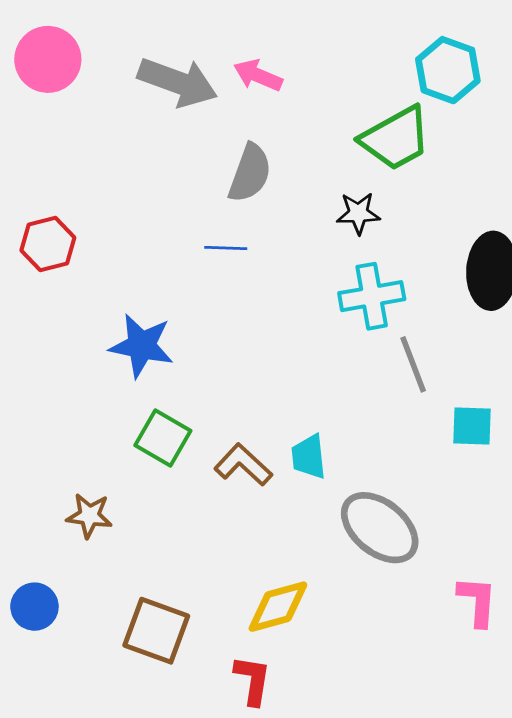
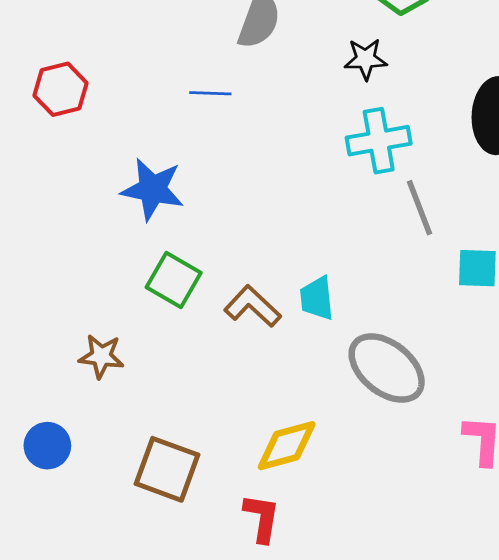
blue line: (226, 248) -> (210, 93), moved

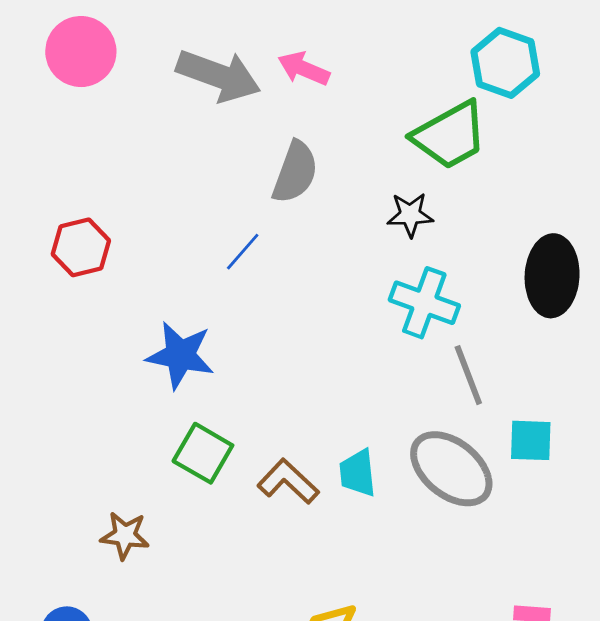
blue line: (210, 93) -> (243, 252), turned -51
cyan cross: (379, 141) -> (424, 303), turned 30
gray ellipse: (387, 368) -> (451, 469), moved

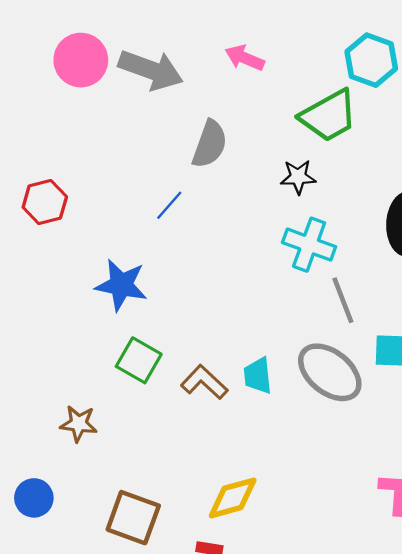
pink circle: (81, 52) -> (81, 60), moved
pink arrow: (304, 69) -> (245, 58), moved

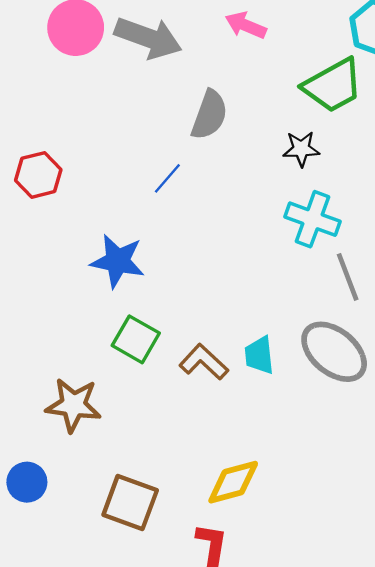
brown star: (79, 424) -> (73, 405), size x1.4

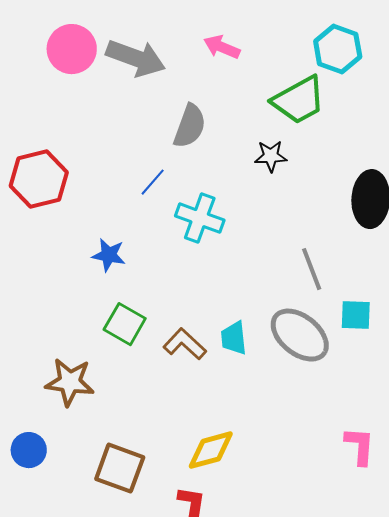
red hexagon: (38, 175) -> (39, 179), size x1.4
cyan cross: (313, 219) -> (200, 218), moved
blue star: (118, 261) -> (109, 255), size x0.7

